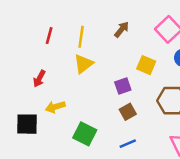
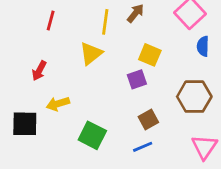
yellow line: (81, 37) -> (105, 22), moved
yellow square: (146, 65) -> (150, 55), moved
brown square: (128, 112) -> (148, 120), moved

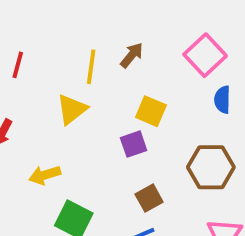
yellow arrow: (58, 104) -> (45, 175), moved

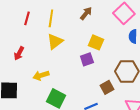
yellow line: (91, 67) -> (51, 18), moved
brown square: (149, 198) -> (107, 87), moved

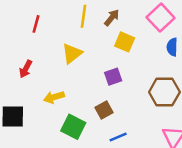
yellow line: (51, 18) -> (83, 16), moved
yellow square: (96, 42) -> (125, 42), moved
brown square: (107, 87) -> (104, 110), moved

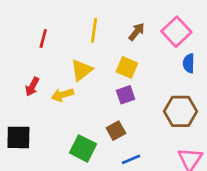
brown arrow: (112, 18) -> (137, 32), moved
yellow square: (125, 42) -> (127, 67), moved
yellow arrow: (54, 97) -> (62, 95), moved

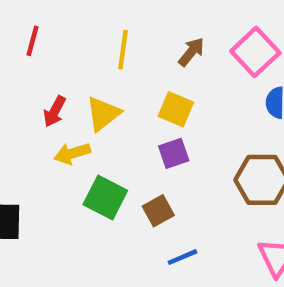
red line: (43, 39) -> (33, 41), moved
red arrow: (32, 87) -> (55, 111), moved
green square: (83, 148) -> (105, 197), moved

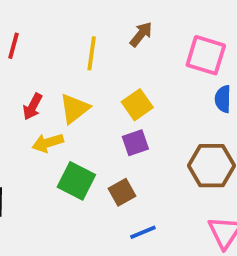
brown arrow: (191, 52) -> (141, 34), moved
pink square: (255, 52) -> (206, 55), turned -30
yellow square: (176, 109) -> (137, 105), turned 32

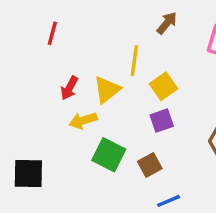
yellow line: (92, 53) -> (134, 61), moved

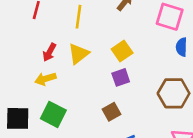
yellow line: (134, 61) -> (78, 17), moved
yellow arrow: (83, 121) -> (45, 79), moved
green square: (109, 155) -> (53, 114), moved

